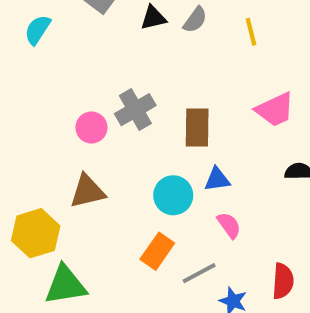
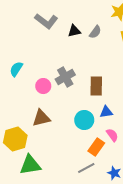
cyan semicircle: (38, 30) -> (16, 69), moved
orange rectangle: (157, 251) -> (96, 147), moved
gray line: (199, 273) -> (86, 168), moved

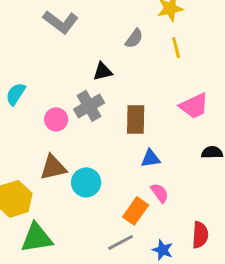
black triangle: (74, 31) -> (103, 71), moved
cyan circle: (84, 120) -> (86, 182), moved

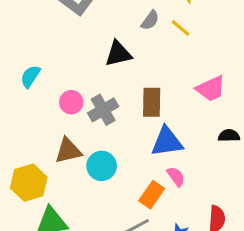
yellow line: (176, 47) -> (180, 28), moved, turned -36
black triangle: (103, 71) -> (118, 54), size x1.4
gray cross: (89, 106) -> (103, 110), moved
blue triangle: (151, 158) -> (167, 142), size x1.6

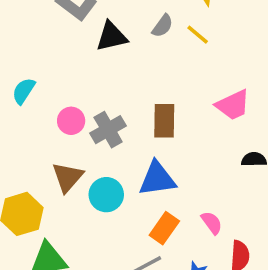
black triangle: (118, 54) -> (112, 36), moved
blue triangle: (167, 142) -> (157, 179), moved
brown triangle: (68, 151) -> (68, 177), turned -36
pink semicircle: (176, 177) -> (212, 223), moved

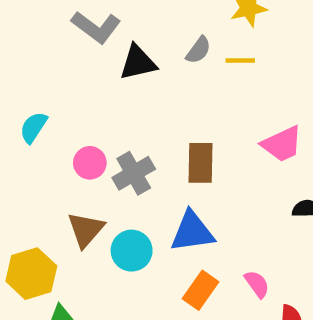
yellow line: (198, 35) -> (240, 60), turned -40

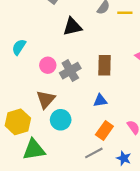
black triangle: (138, 63) -> (72, 27), moved
blue triangle: (192, 232) -> (100, 101), size x0.6
cyan circle: (132, 251) -> (61, 120), moved

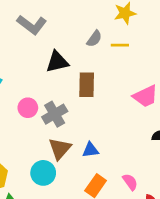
brown rectangle: (104, 65) -> (87, 85), moved
brown triangle: (46, 99) -> (60, 149), moved

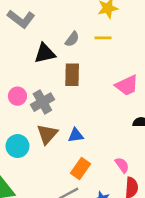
gray semicircle: (94, 39) -> (72, 39), moved
cyan circle: (43, 173) -> (17, 146), moved
pink semicircle: (130, 182) -> (122, 165), moved

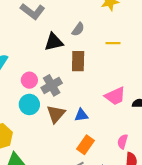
yellow line: (103, 38) -> (113, 43), moved
pink trapezoid: (127, 85) -> (115, 96), moved
cyan circle: (17, 146) -> (29, 104), moved
pink semicircle: (122, 165) -> (123, 142), turned -128

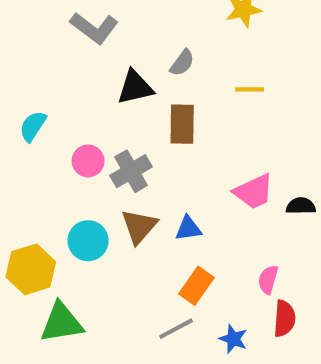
cyan circle: (29, 104) -> (88, 241), moved

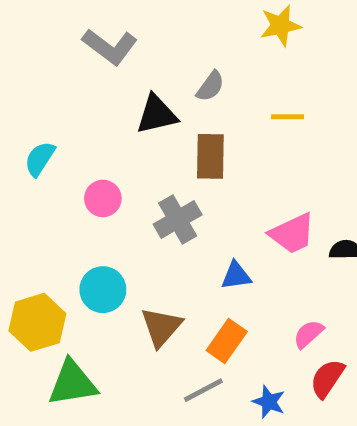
gray cross: (131, 171) -> (178, 219), moved
brown triangle: (139, 226) -> (161, 327), moved
blue triangle: (188, 228) -> (236, 276), moved
pink semicircle: (268, 280) -> (309, 334), turned 32
red semicircle: (284, 318) -> (327, 378), turned -150

